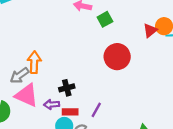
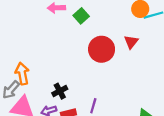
red triangle: (150, 30) -> (131, 42), moved

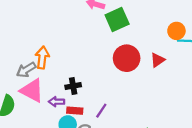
green square: (81, 16) -> (117, 19), size x1.5

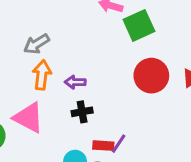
gray arrow: (26, 70) -> (37, 44), moved
purple arrow: (57, 102) -> (75, 82), moved
red rectangle: (75, 111) -> (103, 146), moved

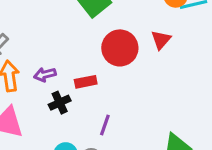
red rectangle: (103, 146) -> (86, 82), moved

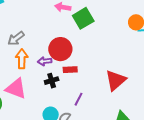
red triangle: (161, 40) -> (116, 80), moved, size x1.6
red circle: (120, 48) -> (60, 49), moved

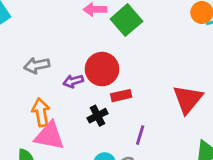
gray arrow: (16, 38) -> (37, 65), turned 36
orange arrow: (22, 59) -> (41, 112), moved
purple arrow: (45, 61) -> (73, 81), moved

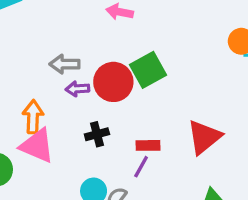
green square: (126, 20) -> (148, 70), moved
gray arrow: (37, 65) -> (65, 64), moved
red rectangle: (121, 96) -> (148, 145), moved

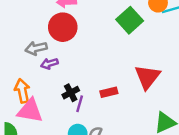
green square: (148, 70) -> (130, 20), moved
red circle: (113, 82) -> (63, 27), moved
purple line: (141, 167) -> (80, 104), moved

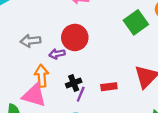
red circle: (63, 27) -> (75, 37), moved
gray arrow: (36, 48) -> (31, 41), moved
orange arrow: (22, 91) -> (42, 76), moved

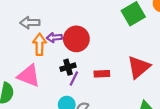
red circle: (75, 37) -> (76, 39), moved
orange arrow: (42, 76) -> (40, 44), moved

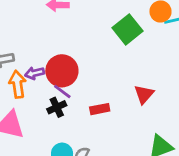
red triangle: (139, 67) -> (144, 94), size x0.7
purple line: (74, 79) -> (62, 92), moved, turned -72

